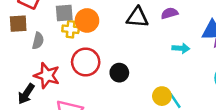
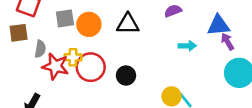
black triangle: (137, 17) -> (128, 24), moved
yellow cross: (71, 29) -> (73, 57), moved
red star: (47, 76) -> (55, 66), moved

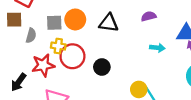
gray square: (65, 18) -> (54, 23), moved
red star: (55, 66) -> (43, 65), moved, turned -30

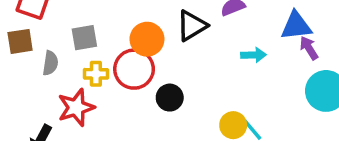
orange circle: (75, 19) -> (147, 39), moved
black triangle: (109, 23) -> (192, 26), moved, turned -30
red circle: (72, 56) -> (134, 69), moved

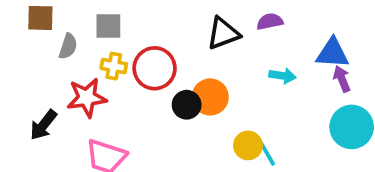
orange circle: (147, 39) -> (210, 97), moved

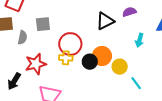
yellow cross: (114, 66) -> (66, 58), moved
cyan arrow: (282, 76) -> (139, 40), turned 104
yellow circle: (248, 145) -> (120, 67), moved

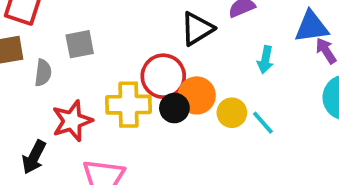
red circle: (70, 44) -> (163, 76), moved
yellow cross: (66, 58) -> (128, 105), size x1.6
cyan line: (136, 83) -> (263, 123), moved

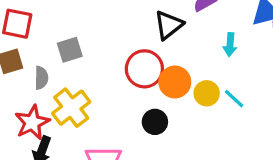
yellow cross: (128, 105) -> (71, 108), moved, turned -30
black circle: (174, 108) -> (155, 122), moved
red star: (72, 121) -> (32, 122), moved

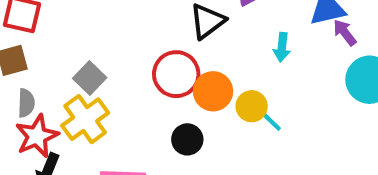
gray square: (70, 50) -> (90, 78), moved, turned -30
gray semicircle: (41, 78) -> (26, 103), moved
cyan line: (234, 99) -> (270, 120), moved

